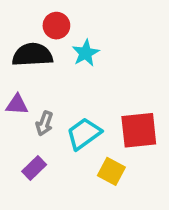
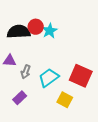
red circle: (56, 26) -> (36, 27), moved
red square: (139, 130) -> (81, 76), turned 30

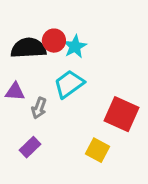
cyan trapezoid: (49, 78) -> (69, 84), moved

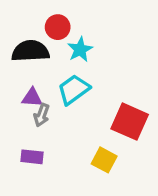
red circle: (54, 41) -> (58, 27), moved
purple triangle: (15, 92) -> (32, 98), moved
purple rectangle: (30, 147) -> (32, 157), turned 50

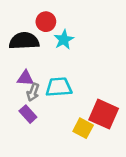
cyan trapezoid: (74, 90) -> (59, 87), moved, turned 32
red square: (130, 122) -> (104, 114), moved
purple rectangle: (32, 157) -> (28, 114), moved, turned 42

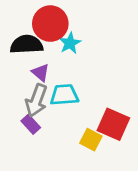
red circle: (46, 22) -> (50, 24), size x1.6
purple triangle: (25, 78) -> (41, 73), moved, turned 36
gray arrow: (33, 92) -> (36, 100), size x1.6

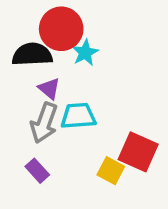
purple rectangle: (31, 124) -> (37, 171), moved

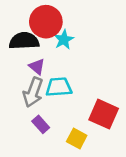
purple rectangle: (37, 171) -> (41, 124), moved
yellow square: (111, 171) -> (77, 138), moved

